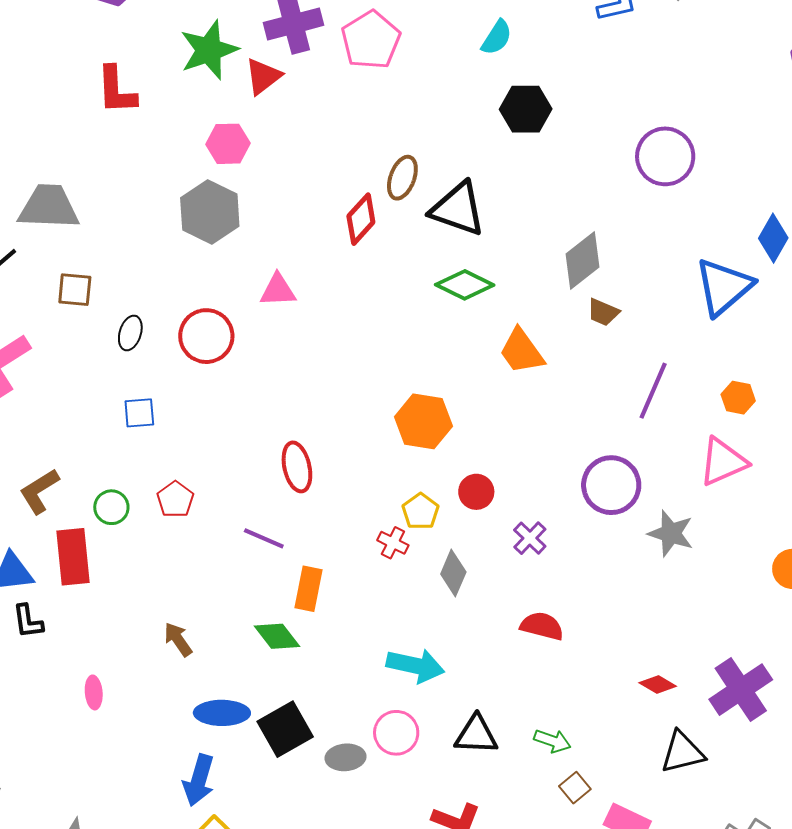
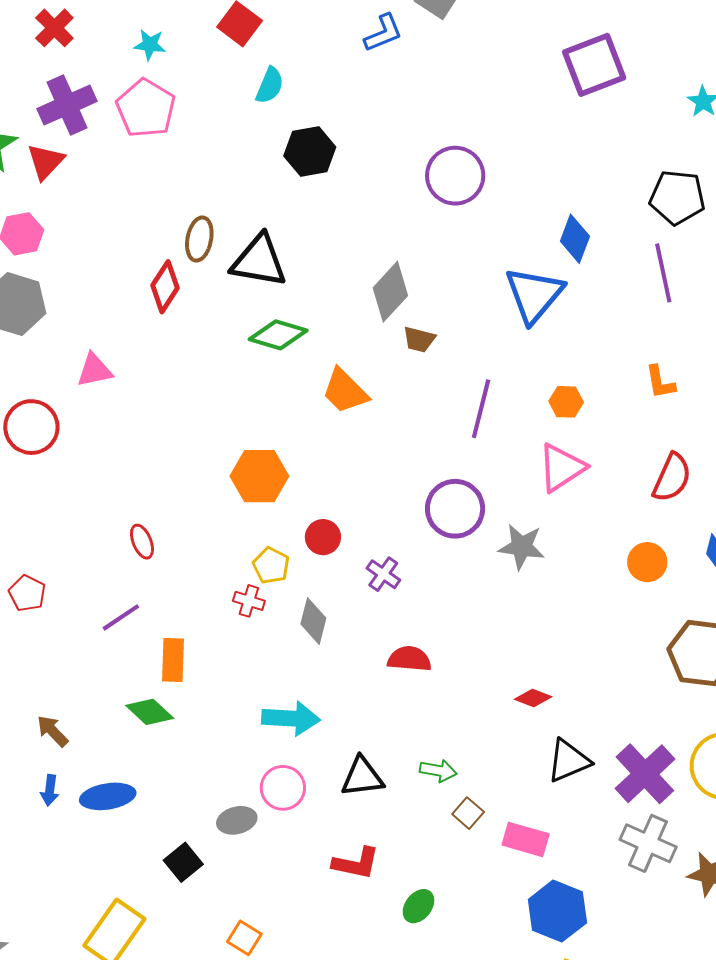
red ellipse: (297, 467) -> (142, 542), size x0.7
purple line: (264, 538) -> (121, 617), turned -48
purple cross: (741, 690) -> (645, 774), moved
black square: (285, 729) -> (183, 862), moved, size x0.7
blue arrow: (199, 780) -> (50, 790), moved, size x0.6

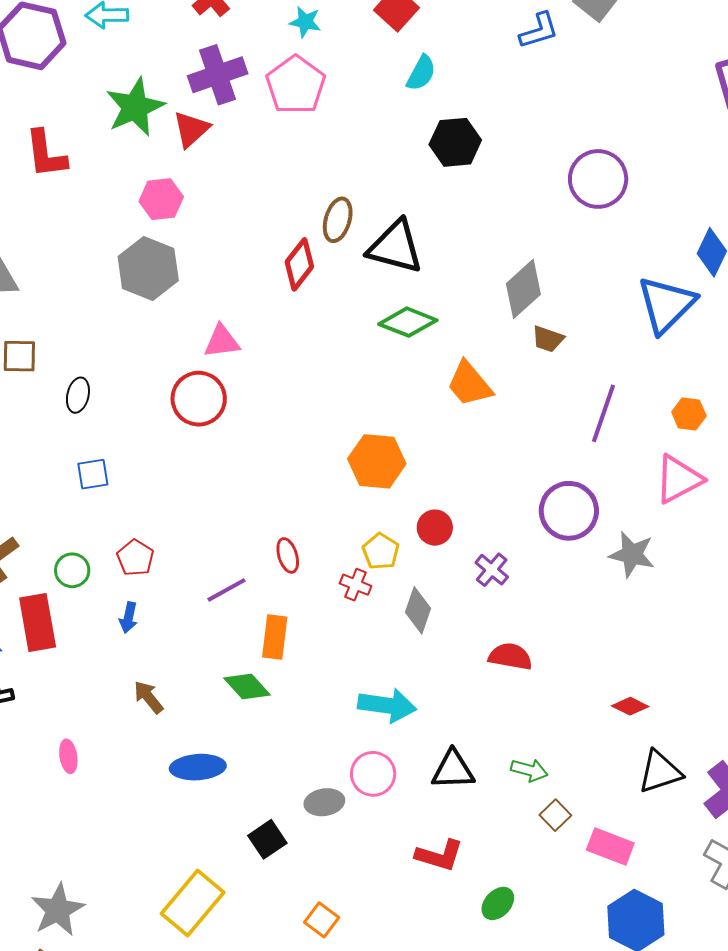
red circle: (31, 427) -> (199, 399), moved
red ellipse: (142, 542) -> (288, 555), moved
blue arrow: (50, 790) -> (129, 618), moved

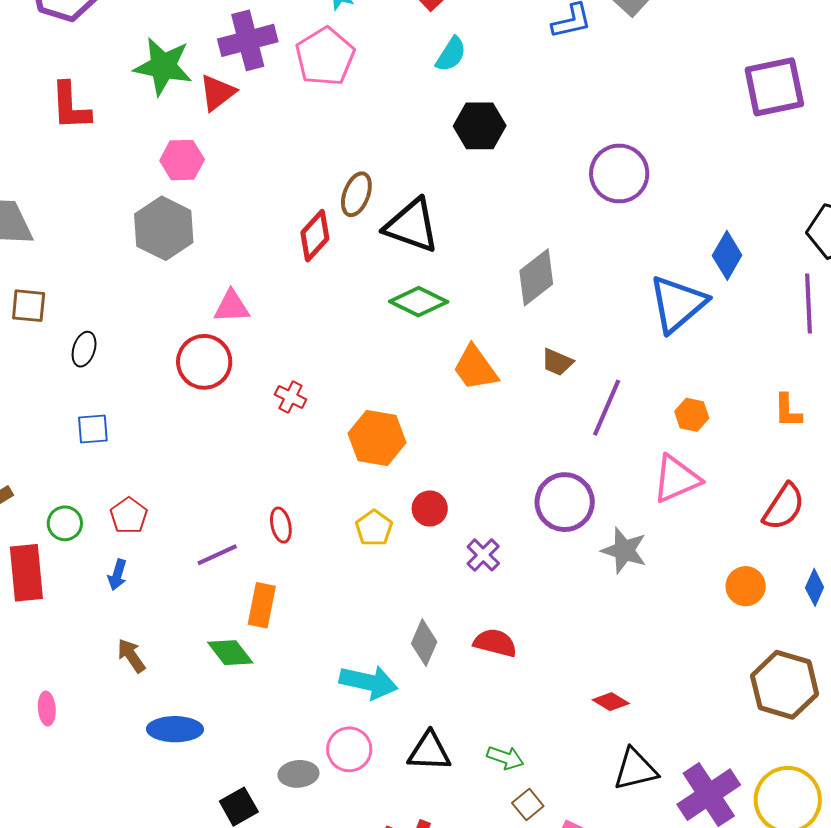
green star: (135, 107) -> (163, 66), turned 30
brown trapezoid: (548, 339) -> (557, 362), moved
red cross: (356, 585) -> (291, 397), moved
gray diamond: (418, 610) -> (424, 643), moved

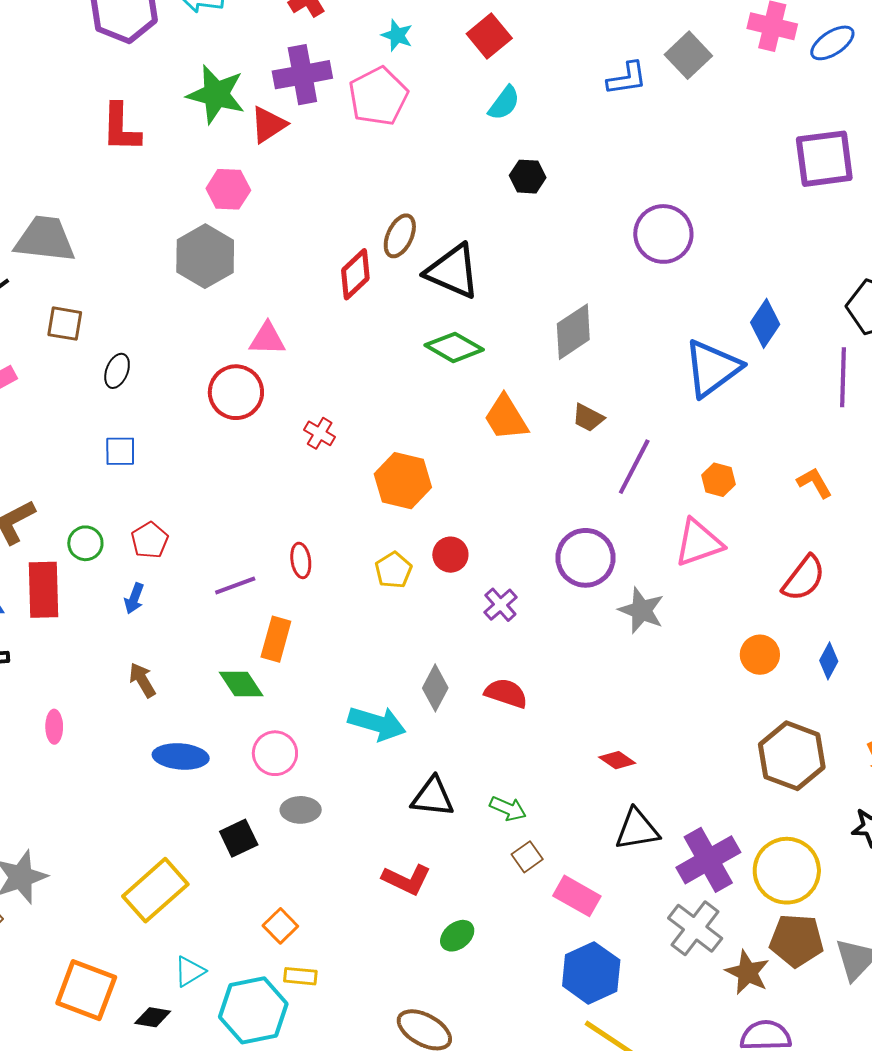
black hexagon: (480, 126) -> (528, 177), size x0.7
orange L-shape: (788, 411) -> (815, 483), turned 147
pink circle: (349, 749) -> (275, 753), moved

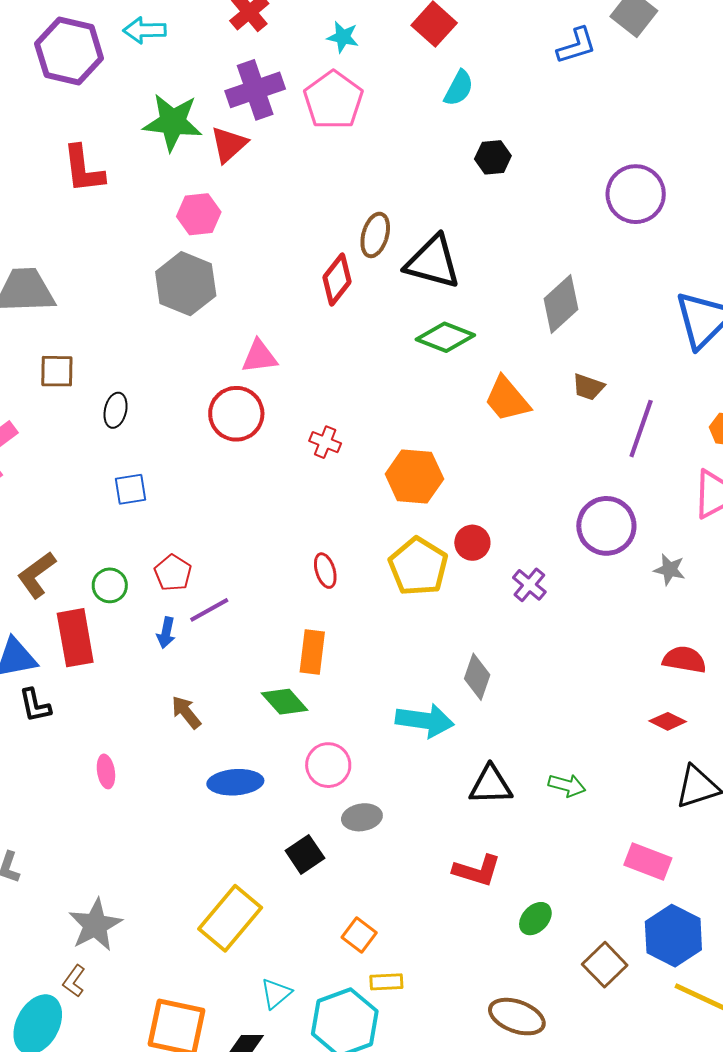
yellow pentagon: (393, 570) -> (418, 566), size x1.6
purple line: (235, 585) -> (209, 610), moved
gray star: (641, 610) -> (670, 570), size x0.7
red semicircle: (506, 693) -> (684, 660), moved
brown square: (527, 857) -> (605, 965), moved, size x1.4

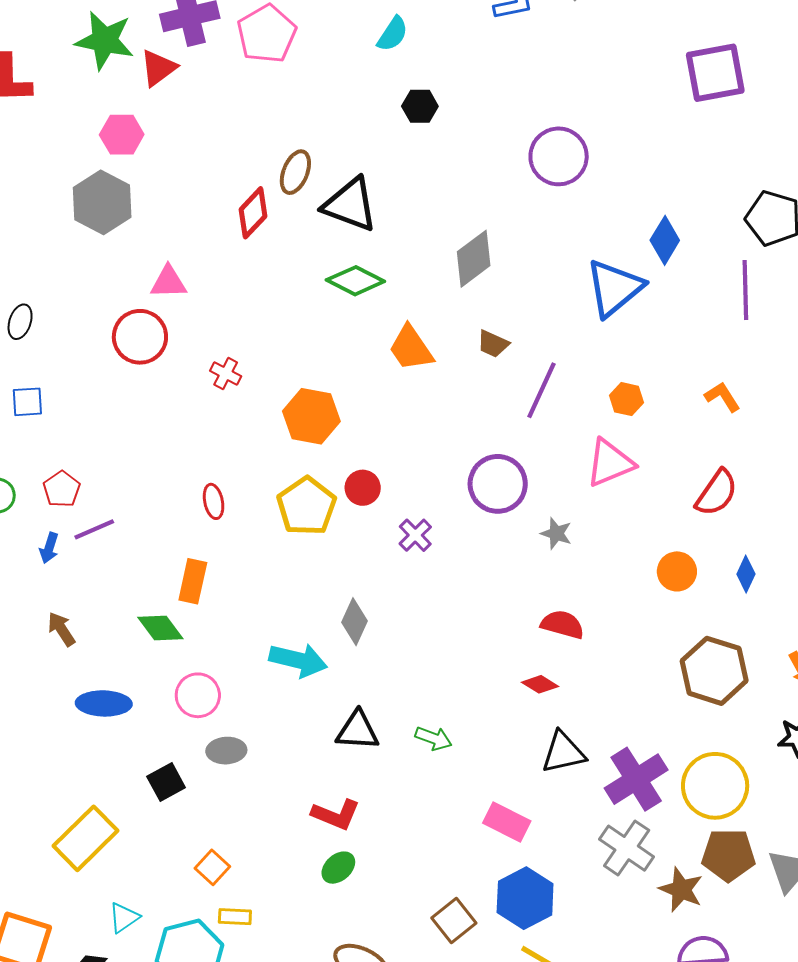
green ellipse: (535, 919) -> (338, 868), moved

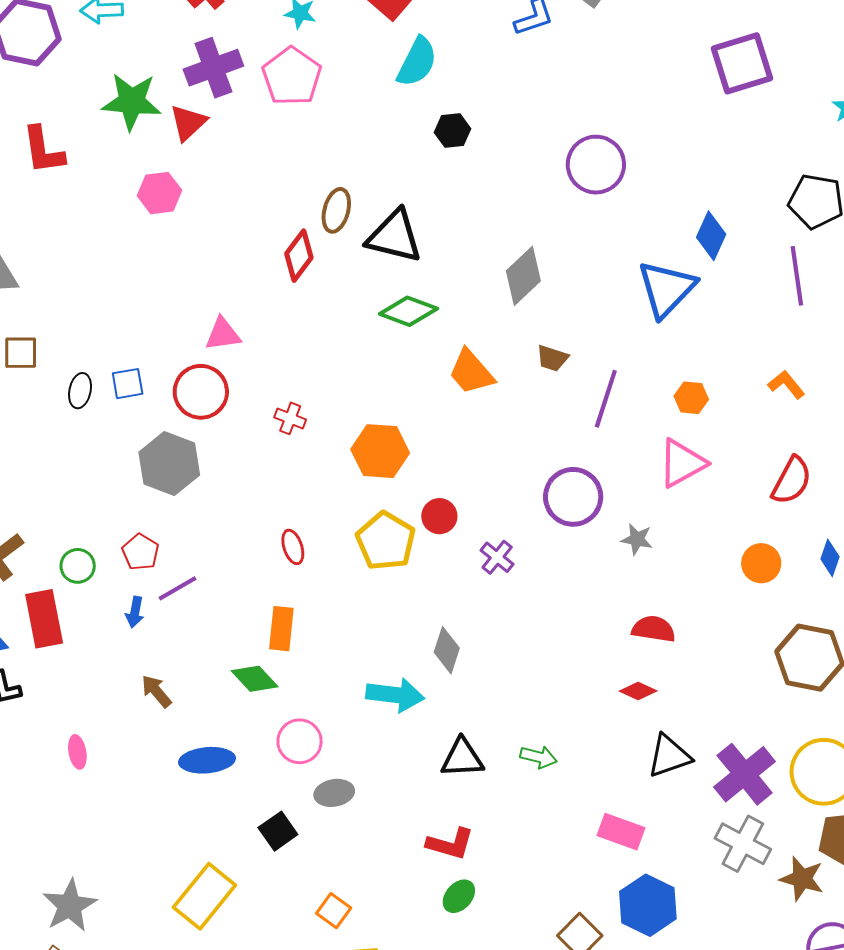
cyan semicircle: (393, 34) -> (417, 62), size x1.4
gray hexagon: (102, 202) -> (169, 464), moved
blue square: (27, 402) -> (128, 384), moved

